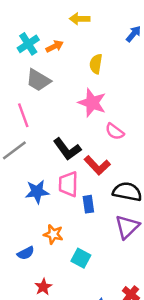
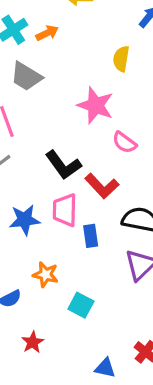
yellow semicircle: (96, 64) -> (121, 59), moved

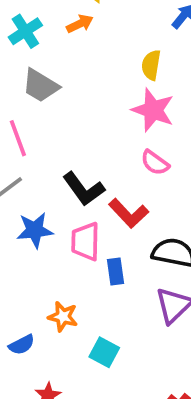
orange arrow: (47, 33) -> (80, 24), moved
pink star: (95, 105) -> (153, 110), moved
blue star: (25, 220) -> (35, 230), moved

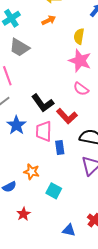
orange arrow: (80, 24) -> (49, 20), moved
blue star: (35, 230) -> (16, 125), turned -30

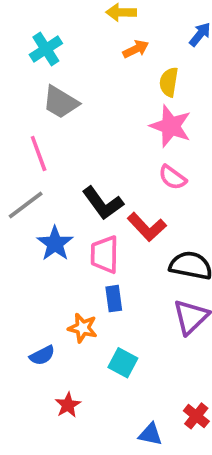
orange arrow: (49, 20) -> (136, 49), moved
blue rectangle: (60, 147) -> (114, 299), moved

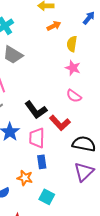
pink star: (171, 126) -> (73, 68), size x0.7

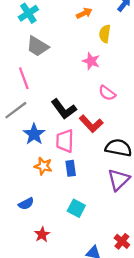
pink star: (73, 68) -> (91, 61), moved
orange star: (25, 178) -> (43, 166), moved

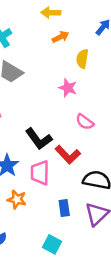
blue rectangle: (71, 168) -> (64, 208), moved

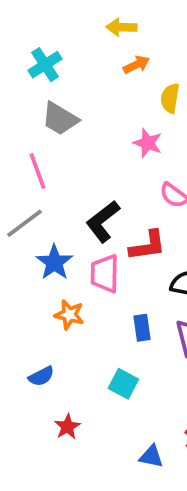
black L-shape: (39, 139) -> (103, 221), turned 88
red L-shape: (68, 155) -> (148, 246), turned -55

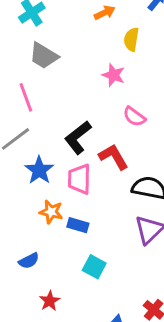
red L-shape: (148, 246) -> (114, 157), turned -112
blue rectangle: (142, 328) -> (78, 225), moved, turned -66

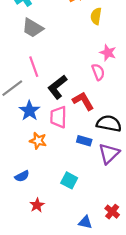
pink star: (114, 75) -> (108, 53), moved
pink line: (26, 97) -> (34, 67), moved
pink semicircle: (134, 117) -> (98, 72), turned -147
blue rectangle: (78, 225) -> (84, 141), moved

